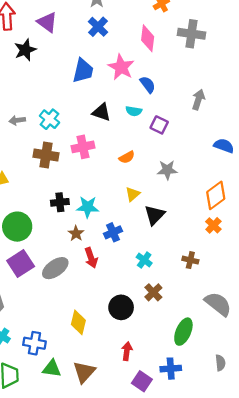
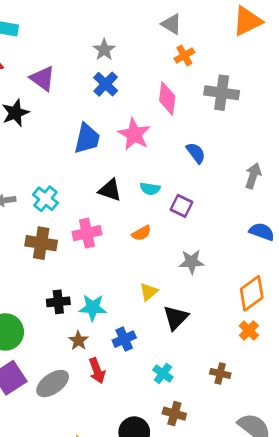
blue semicircle: (148, 85) -> (196, 153), moved
gray arrow: (198, 100) -> (253, 176), moved
orange semicircle: (127, 157) -> (141, 233), moved
brown cross: (153, 292) -> (174, 414), turned -30

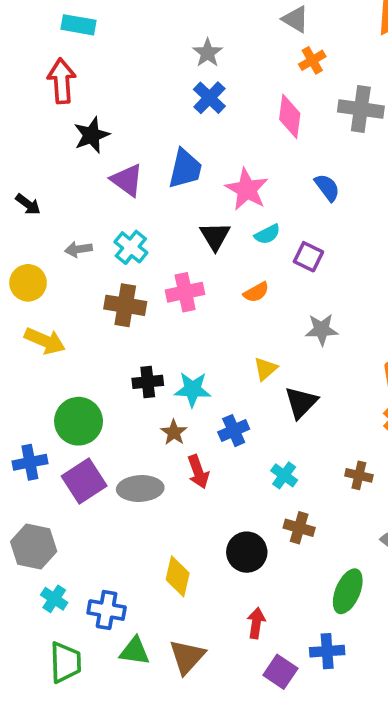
purple triangle: (43, 78) -> (127, 180), moved
pink star: (134, 134) -> (247, 189), moved
cyan semicircle: (150, 189) -> (267, 234), turned -36
black triangle: (110, 190) -> (215, 236), turned 40
gray ellipse: (53, 384) -> (140, 488), turned 32

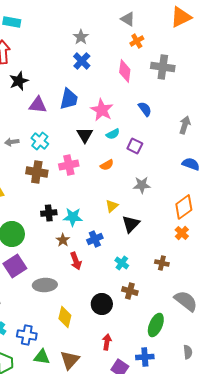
purple triangle: (127, 180) -> (38, 105), turned -30
gray ellipse: (140, 488) -> (45, 285), moved

